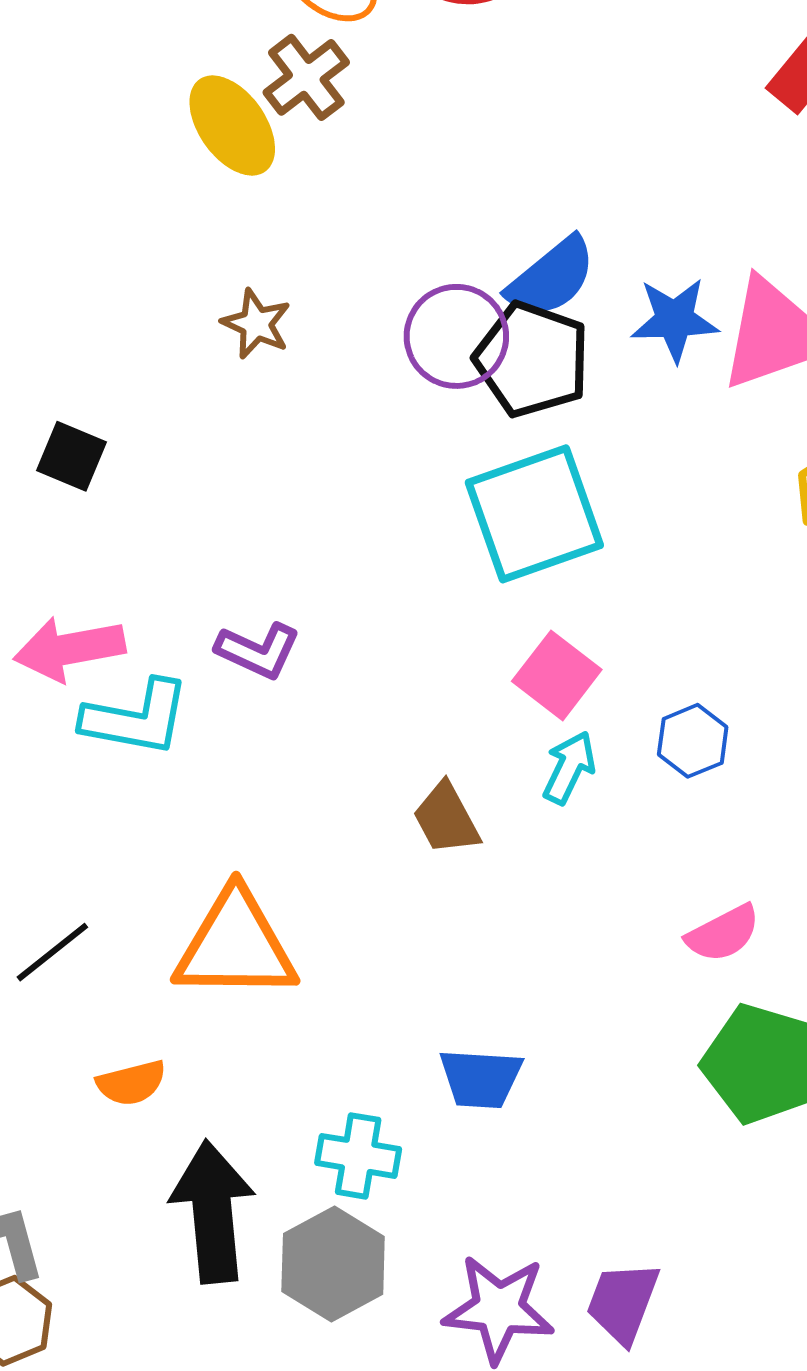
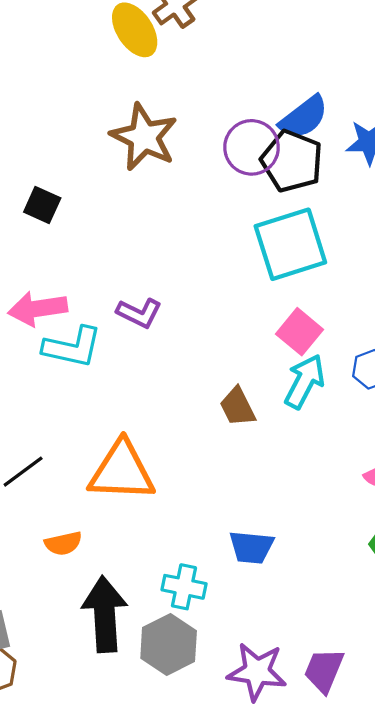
brown star: (256, 324) -> (144, 137), size x1.8
cyan arrow: (569, 768) -> (305, 381), size x1.4

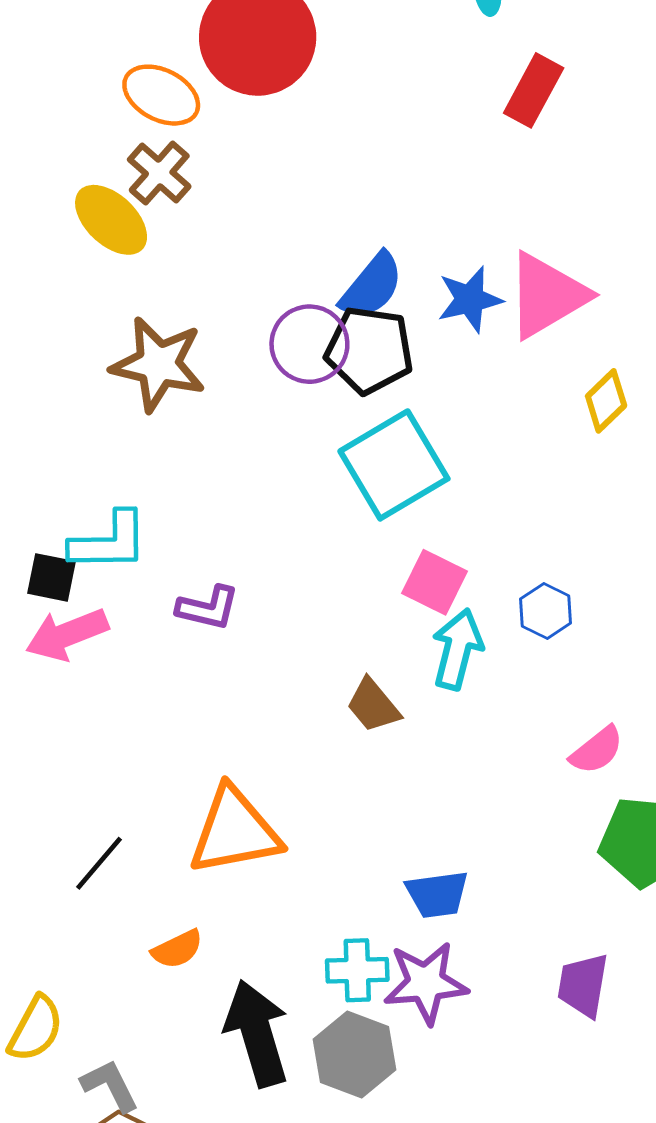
black square: (42, 205) -> (52, 577), moved
cyan L-shape: (72, 347) -> (109, 542), moved
purple trapezoid: (324, 670) -> (583, 985), moved
purple star: (257, 672) -> (426, 983), moved

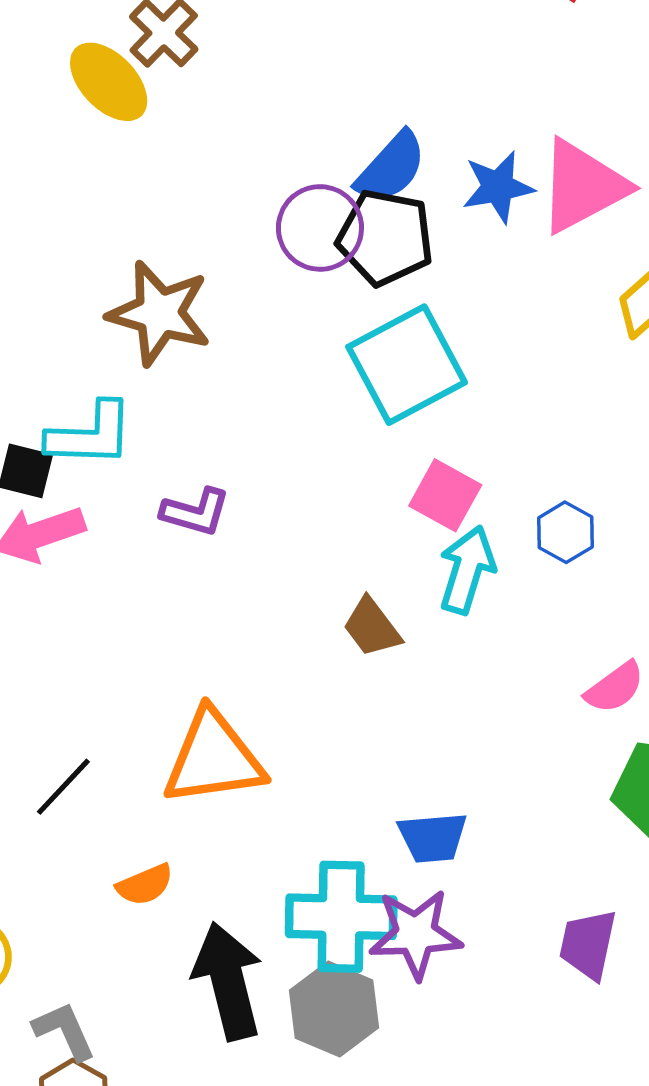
brown star: (158, 364) -> (159, 313), moved
cyan cross: (357, 970) -> (341, 917), size x1.6

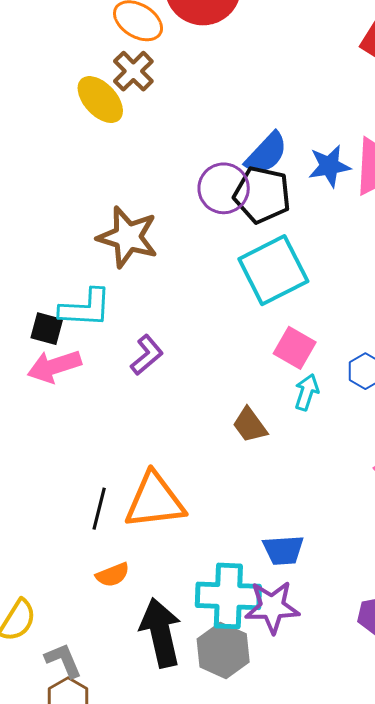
purple L-shape: (195, 512) -> (147, 355), turned -57
cyan arrow: (467, 570) -> (307, 392), size x0.7
black line: (63, 787) -> (99, 509), moved, turned -30

